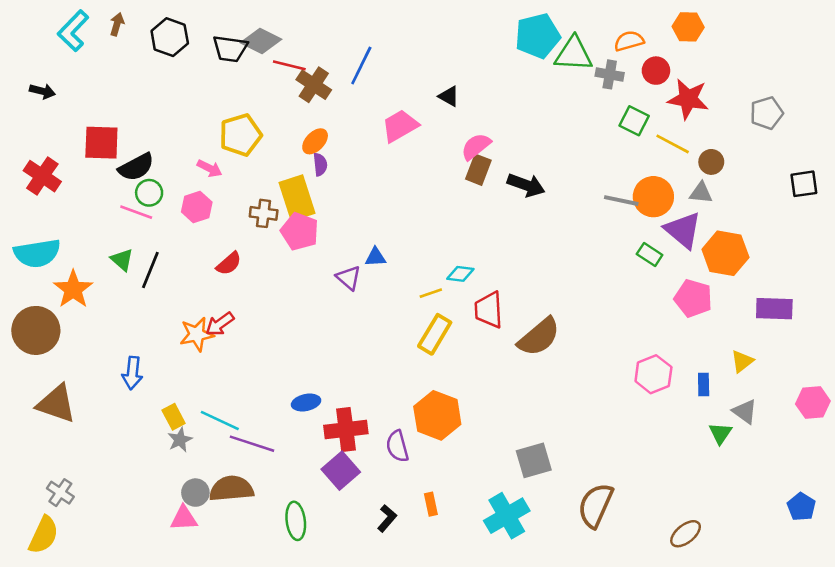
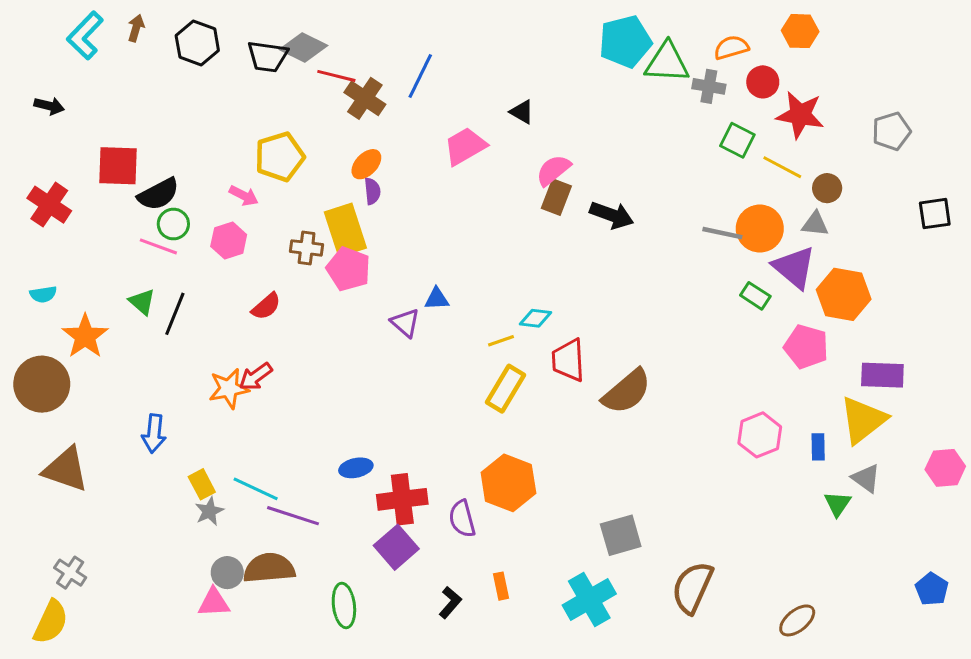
cyan semicircle: (37, 253) -> (43, 294), size x0.5
purple rectangle: (774, 309) -> (882, 375), moved
yellow triangle: (742, 361) -> (863, 420), size x1.8

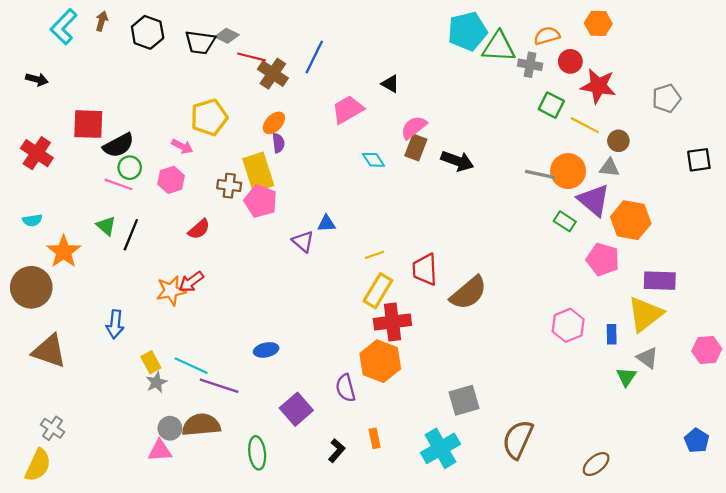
gray diamond: (304, 48) -> (227, 36), size x0.7
cyan diamond: (535, 318) -> (373, 160), moved, turned 50
red cross: (402, 499) -> (392, 322), moved

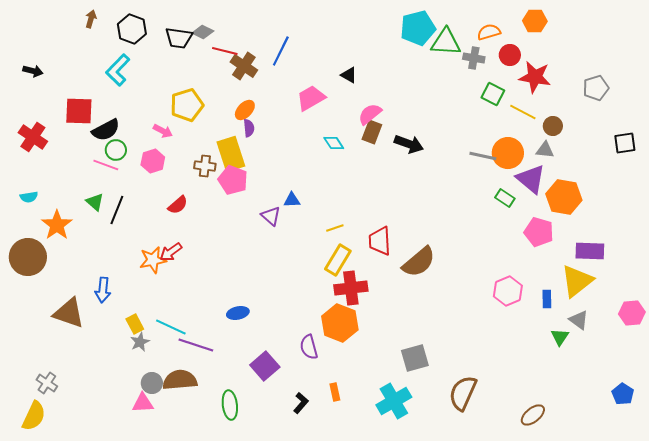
cyan L-shape: (64, 27) -> (118, 70), moved
brown triangle: (49, 351) -> (69, 313), moved

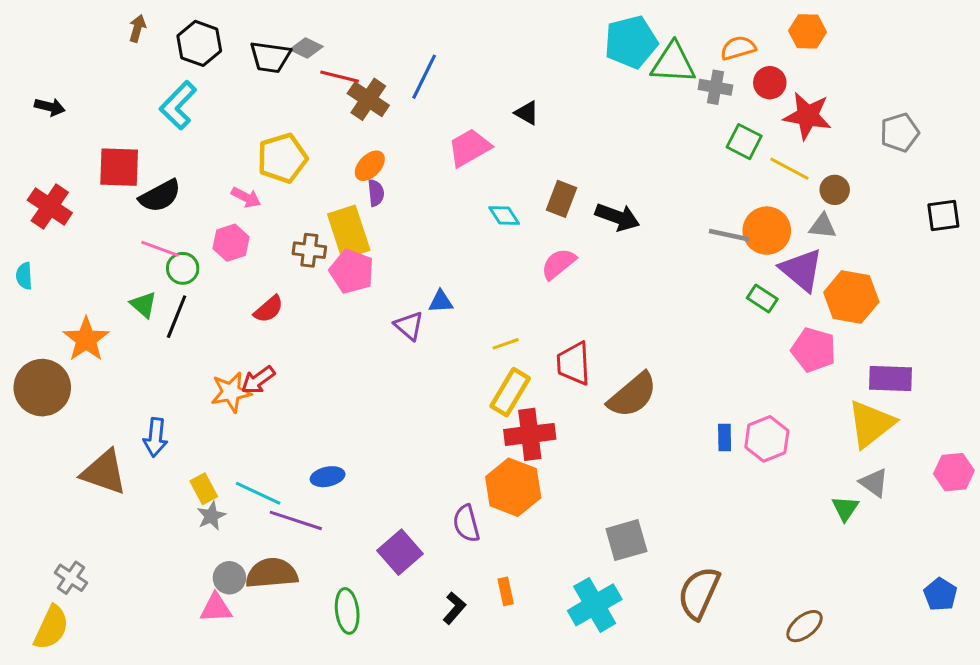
pink semicircle: (370, 114) -> (558, 264), moved
green circle: (116, 150) -> (183, 268), moved
cyan semicircle: (29, 197) -> (24, 276), moved, turned 96
blue rectangle: (547, 299) -> (725, 437), moved
blue ellipse: (238, 313) -> (328, 477), moved

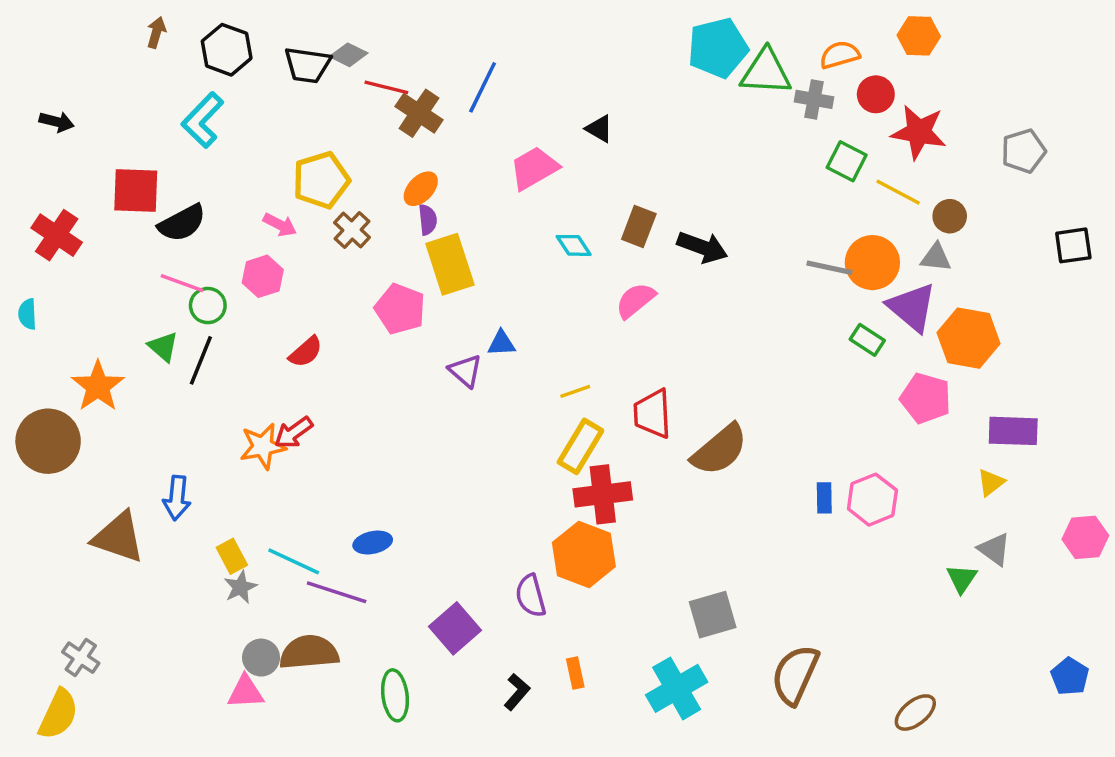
yellow rectangle: (349, 232) -> (450, 264), moved
brown cross: (309, 250) -> (352, 230), moved, turned 36
yellow triangle: (871, 424) -> (991, 482), size x0.5

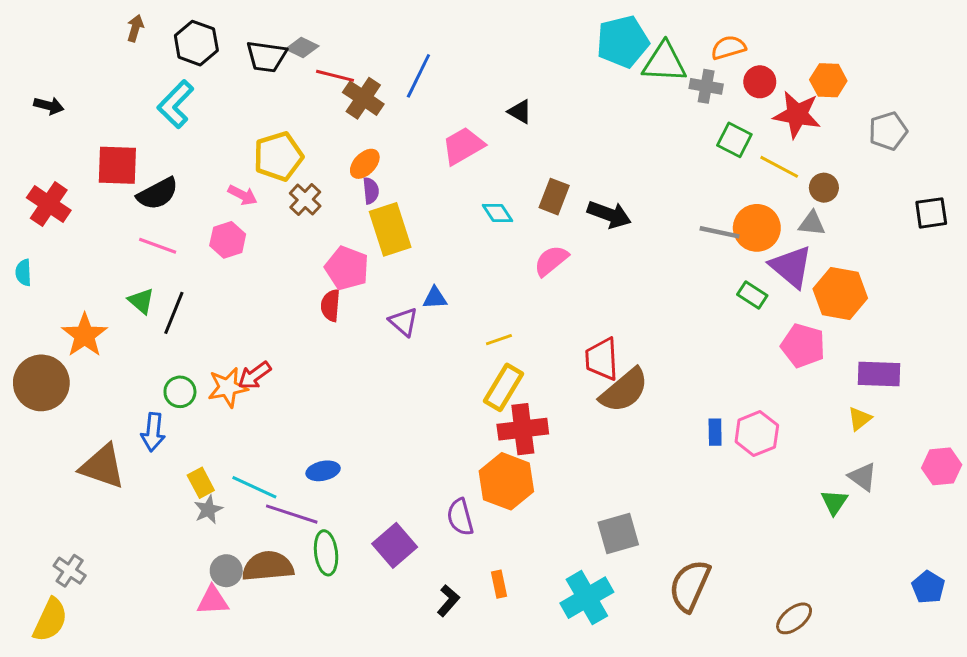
orange hexagon: (919, 36) -> (828, 80), moved
green circle: (208, 306) -> (180, 392), moved
red semicircle: (306, 352) -> (331, 305), moved, turned 136
red trapezoid: (653, 414) -> (602, 359), moved
green ellipse: (395, 695) -> (326, 553), moved

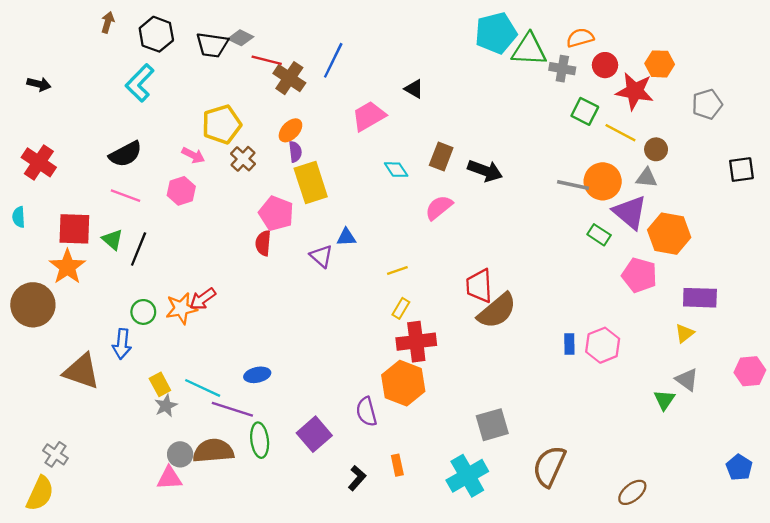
red square: (117, 165) -> (74, 229), moved
yellow rectangle: (503, 387) -> (401, 308), size x0.6

